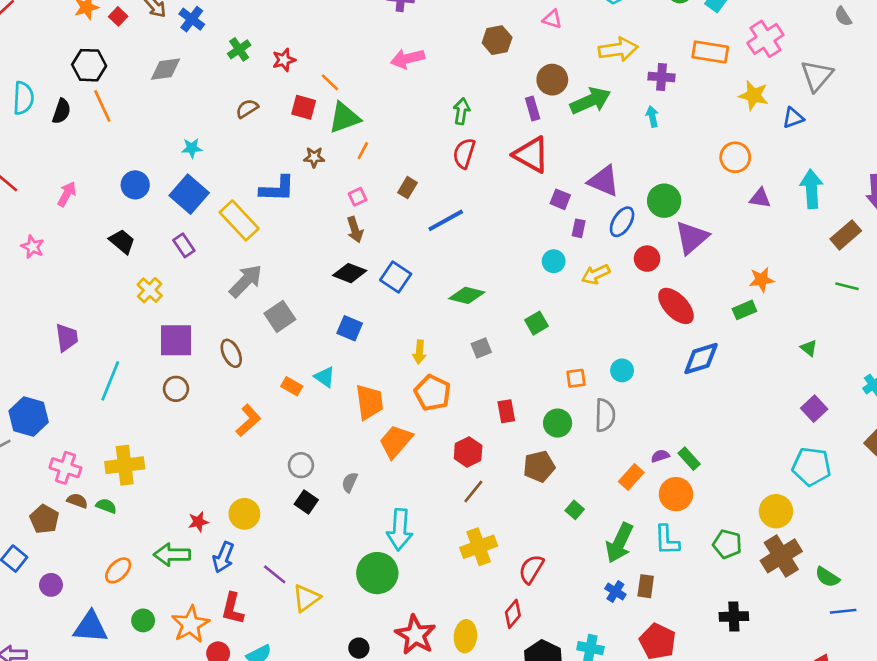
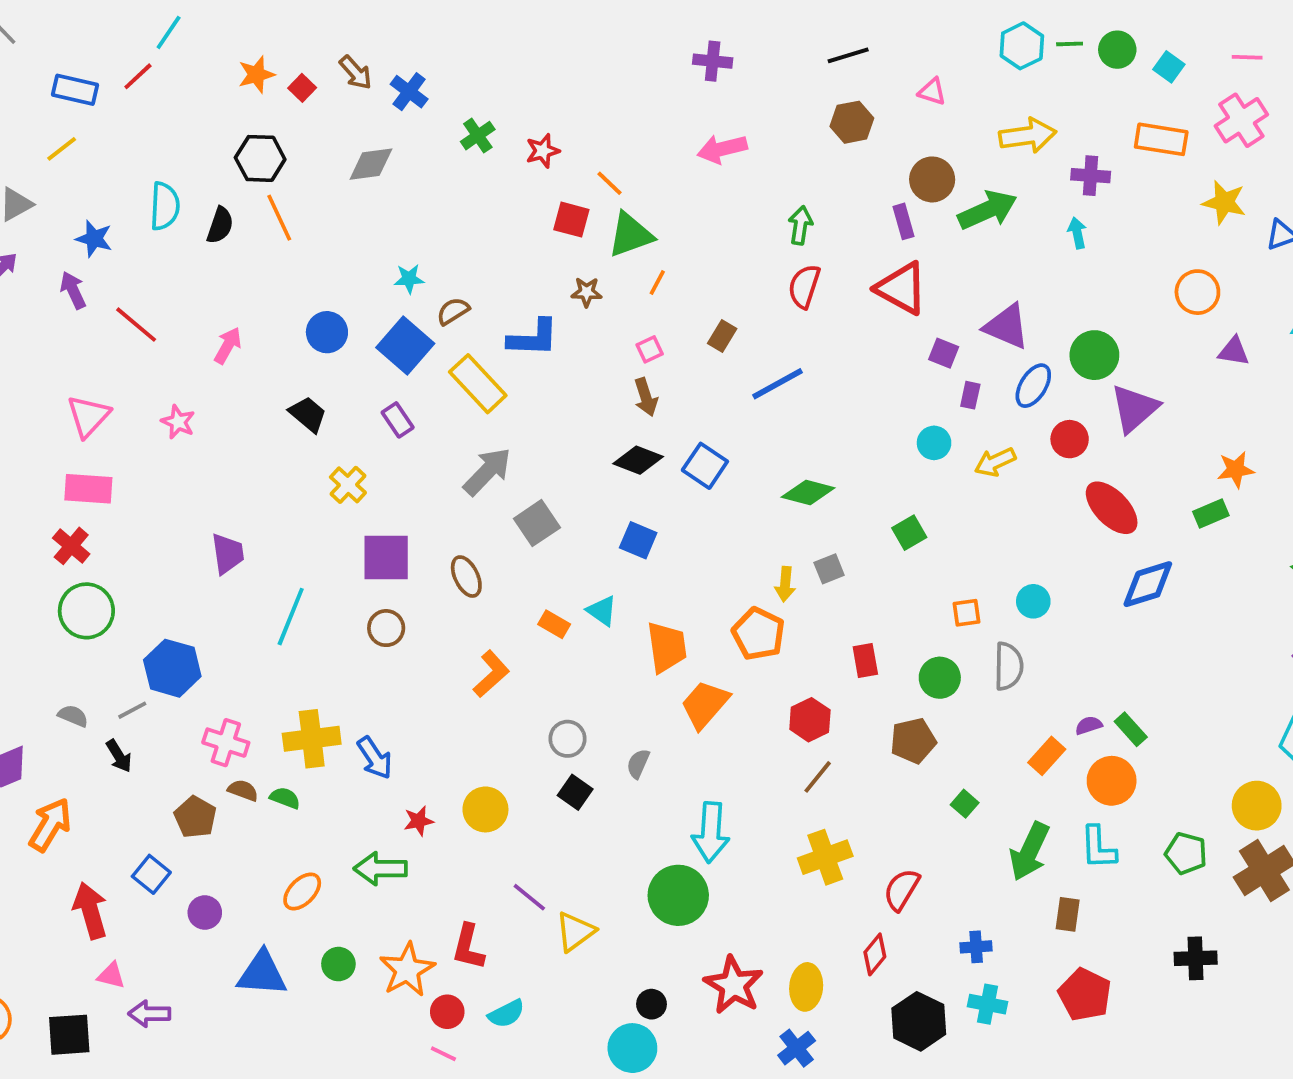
brown semicircle: (247, 109) -> (453, 311), moved
yellow arrow: (419, 352) -> (785, 584), moved
blue arrow: (223, 557) -> (375, 758), moved, turned -56
blue cross: (615, 591) -> (976, 947), moved, turned -36

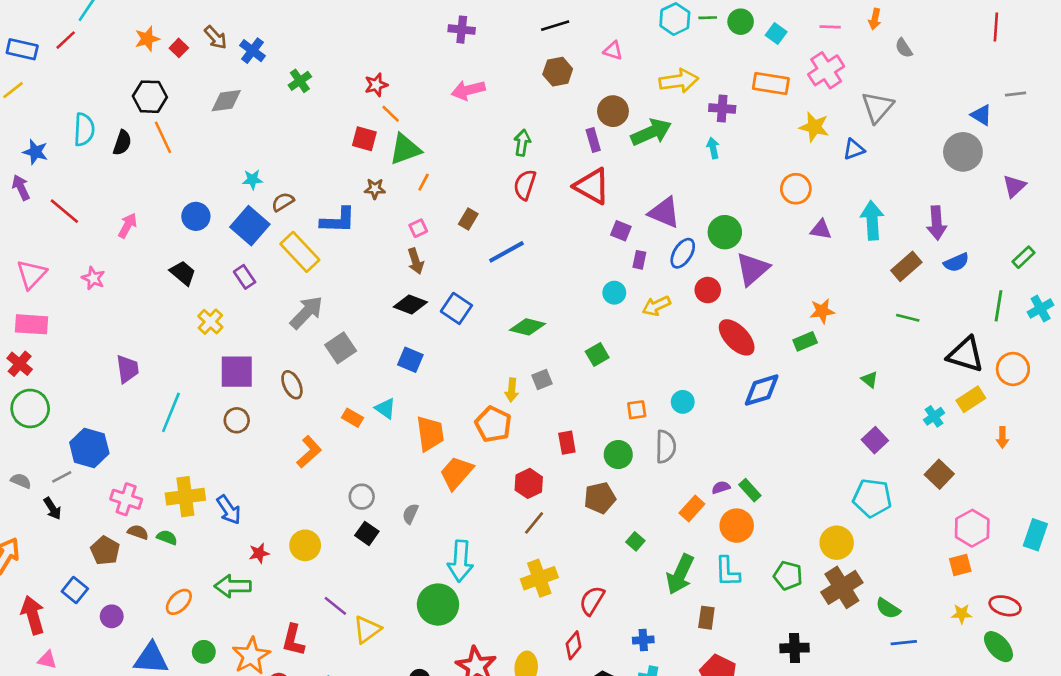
red star: (543, 151) -> (376, 85), moved

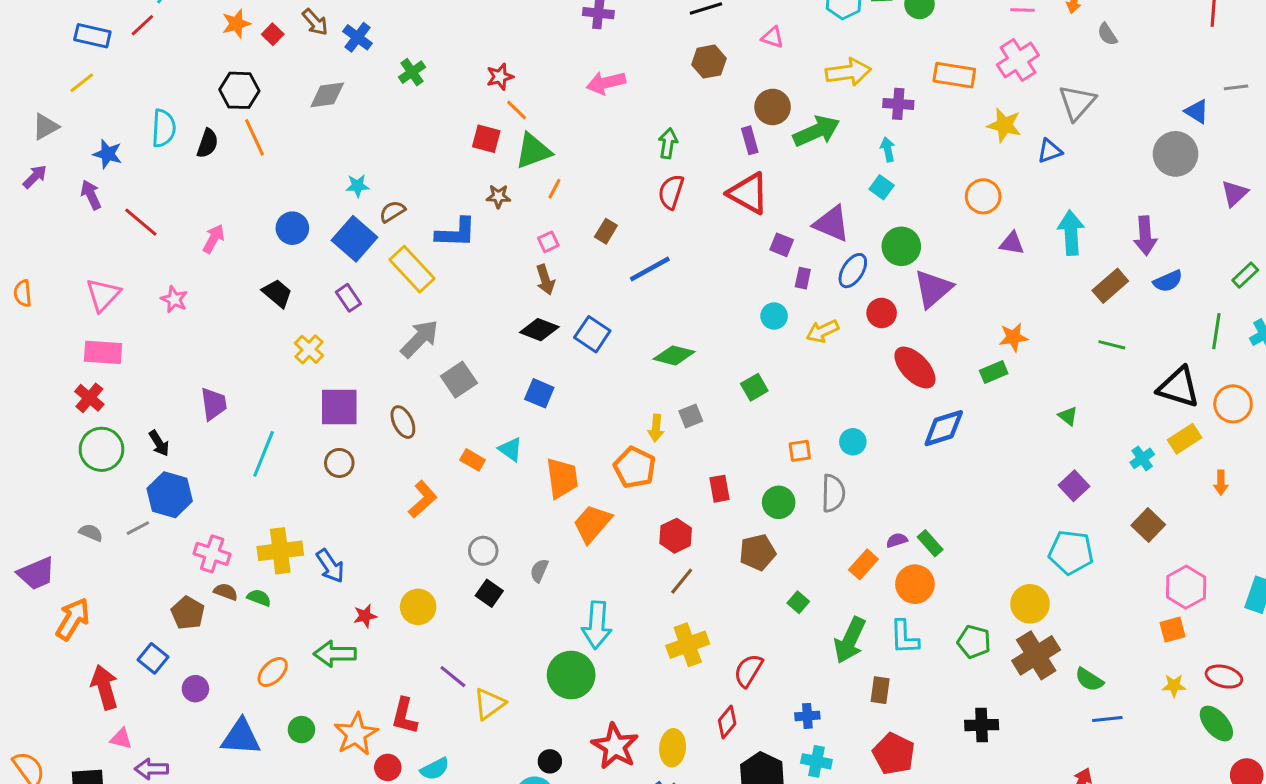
cyan square: (776, 33) -> (882, 187), moved
black arrow: (52, 508) -> (159, 443), moved

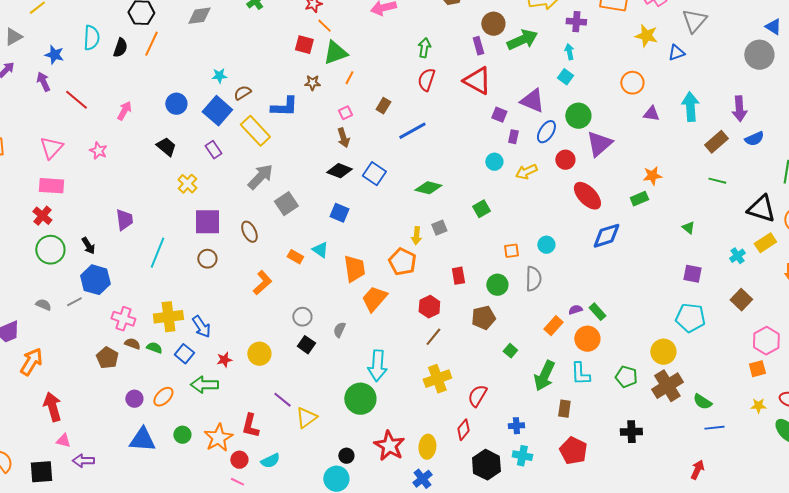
orange line: (254, 137) -> (151, 44), turned 50
purple square: (1074, 486) -> (692, 274), turned -36
blue square: (153, 658) -> (184, 354), moved
purple circle: (195, 689) -> (134, 399), moved

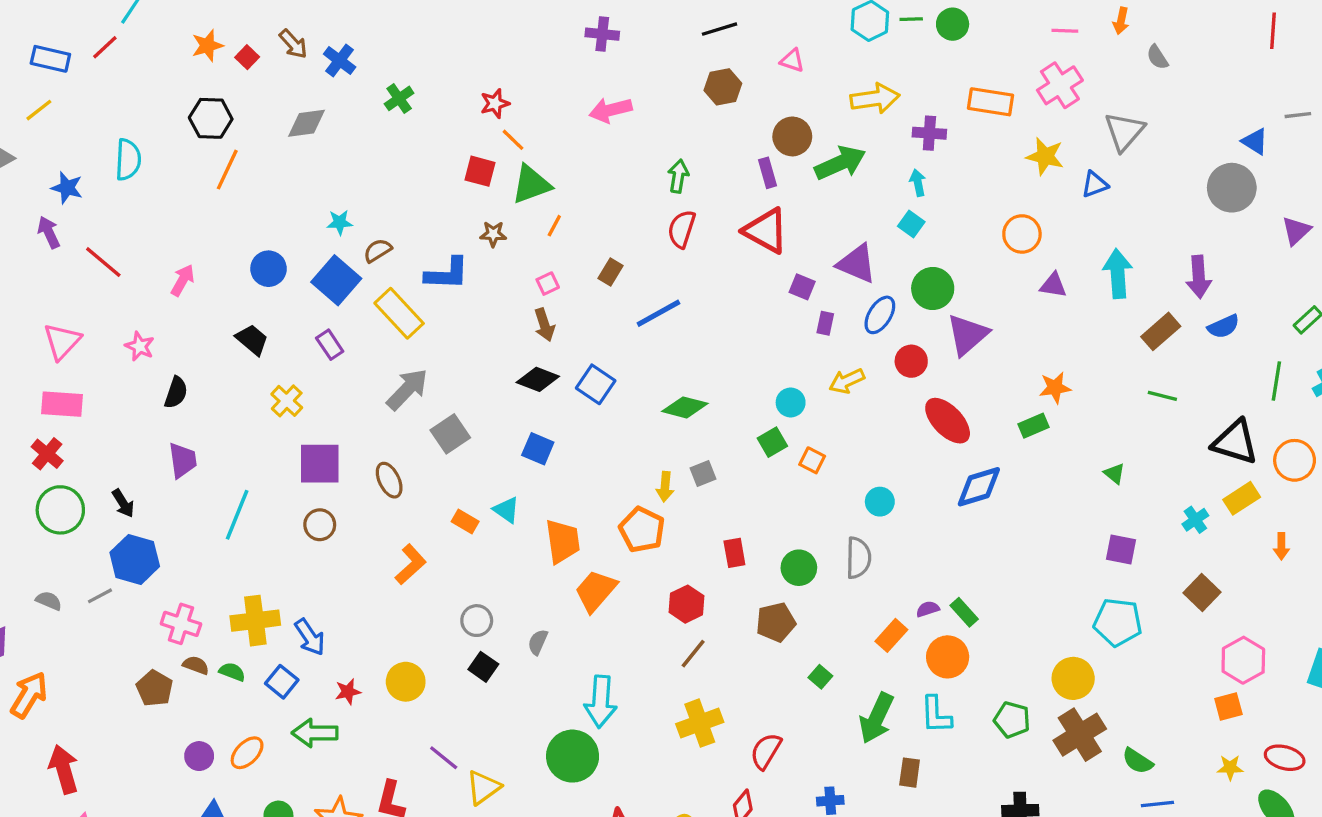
black semicircle: (120, 48) -> (176, 393), moved
cyan circle: (494, 162) -> (791, 402), moved
orange square: (511, 251) -> (812, 460), moved, turned 35

